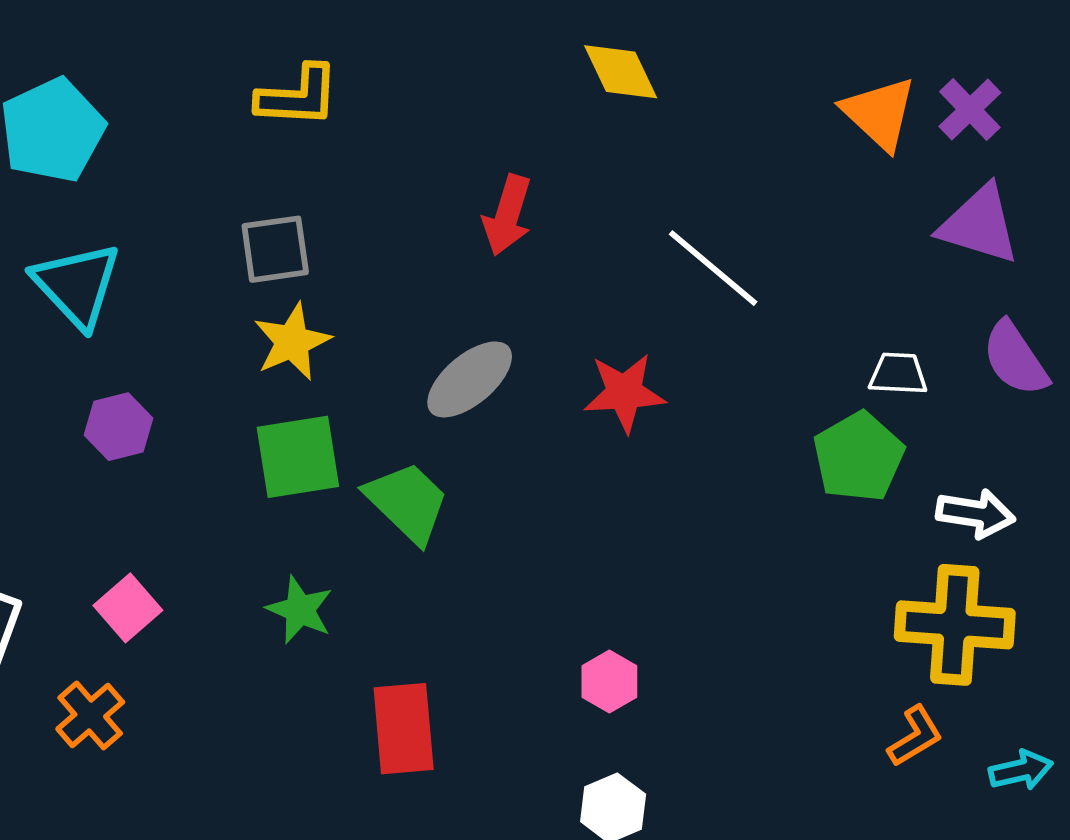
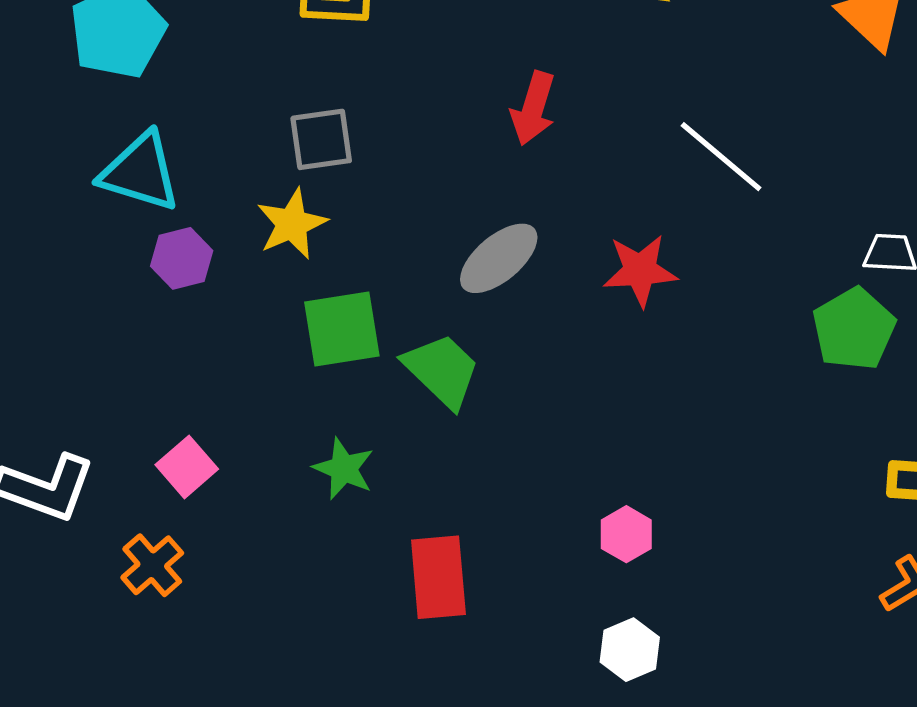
cyan triangle: (77, 285) -> (140, 172), turned -30
yellow star: (292, 342) -> (292, 224), moved
purple hexagon: (118, 427) -> (182, 258), moved

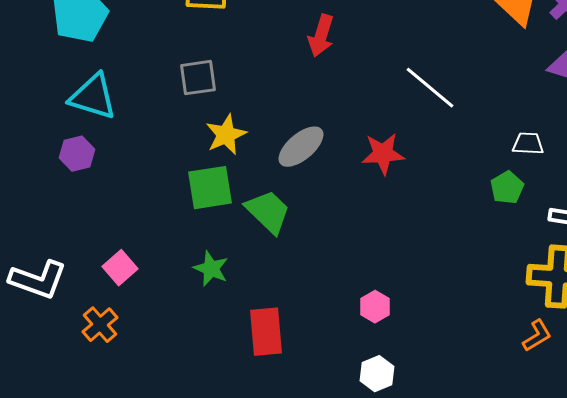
red arrow: (533, 108) -> (321, 36), moved
yellow star: (292, 224) -> (226, 135), moved
purple hexagon: (182, 258) -> (77, 154), moved
green pentagon: (854, 329) -> (507, 188), size x0.7

